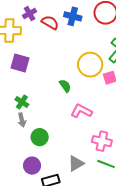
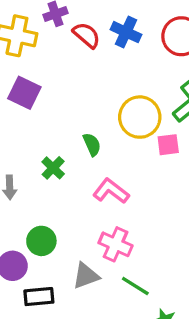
green cross: (22, 102) -> (53, 168), moved
green circle: (40, 137) -> (41, 241), moved
pink cross: (102, 141) -> (116, 244), moved

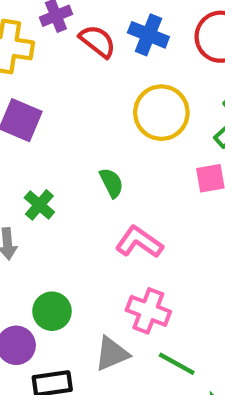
yellow circle: (140, 117) -> (161, 113), moved
green cross: (53, 168) -> (39, 205), moved

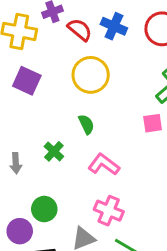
yellow circle: (161, 113) -> (91, 75), moved
green cross: (39, 205) -> (54, 151), moved

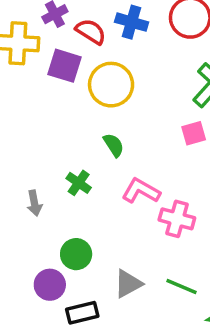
purple square: (27, 81) -> (65, 66), moved
pink cross: (109, 211) -> (177, 219), moved

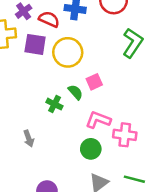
pink square: (194, 133) -> (94, 82), moved
green cross: (79, 183) -> (54, 104), moved
green circle: (76, 254) -> (91, 149), moved

